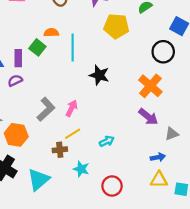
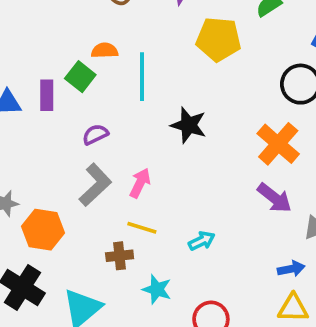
purple semicircle: (15, 81) -> (95, 134), moved
yellow line: (73, 134) -> (142, 228), turned 49

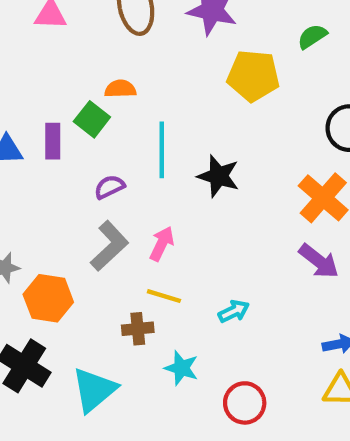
cyan line: (142, 77) -> (162, 150), moved

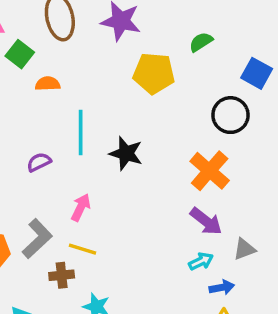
green square: (92, 119) -> (20, 54), moved
gray L-shape: (109, 246) -> (37, 239), moved
cyan arrow: (234, 311) -> (201, 261), moved

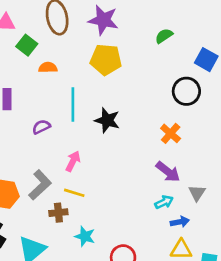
yellow pentagon: (154, 73) -> (106, 60), moved
orange cross: (210, 171) -> (171, 133), size x0.7
gray triangle: (244, 249) -> (197, 193), turned -36

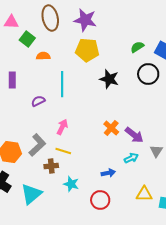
green semicircle: (164, 36) -> (137, 47), moved
black star: (107, 120) -> (109, 79), moved
orange cross: (171, 133) -> (111, 128), moved
blue arrow: (180, 222) -> (108, 173), moved

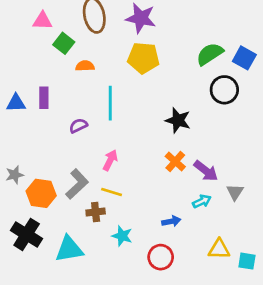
green semicircle: (137, 47) -> (210, 54), size x1.5
black star: (109, 79) -> (178, 120), moved
cyan triangle: (31, 194) -> (69, 249), turned 30

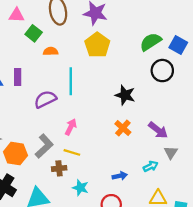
yellow pentagon: (143, 58) -> (97, 45), turned 30
purple semicircle: (78, 126) -> (45, 99), size x1.5
purple arrow: (206, 171) -> (158, 130), moved
cyan arrow: (202, 201) -> (151, 166), moved

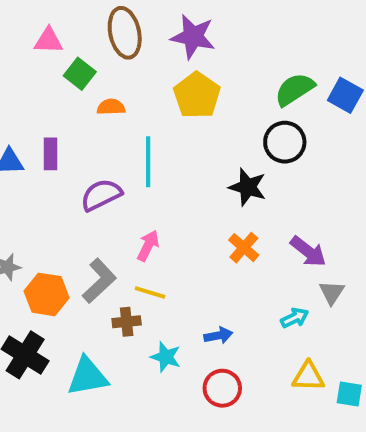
black circle: (162, 71) -> (285, 142), moved
blue arrow: (120, 176) -> (218, 335), moved

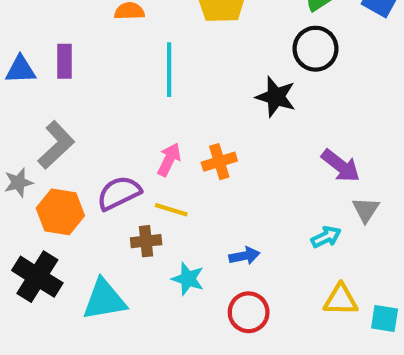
purple semicircle: (101, 195) -> (119, 193), moved
orange cross: (244, 248) -> (219, 162), moved, turned 32
gray L-shape: (99, 281) -> (56, 145), moved

